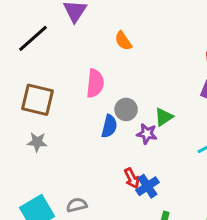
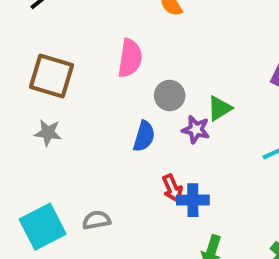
blue semicircle: (109, 126) -> (144, 136), moved
blue cross: (147, 186) -> (193, 200), turned 30

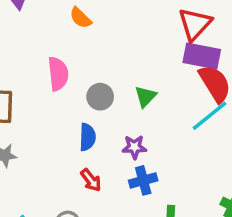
purple star: (196, 130) -> (134, 147), moved
red arrow: (172, 188) -> (91, 180), moved

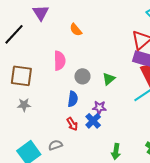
blue cross: (143, 180) -> (93, 121), moved, turned -35

